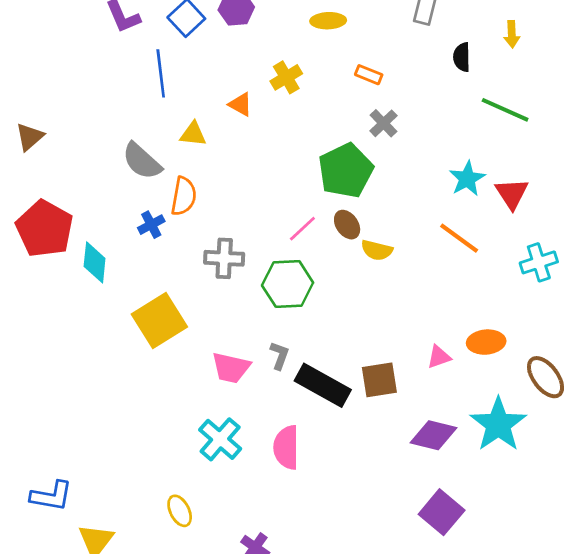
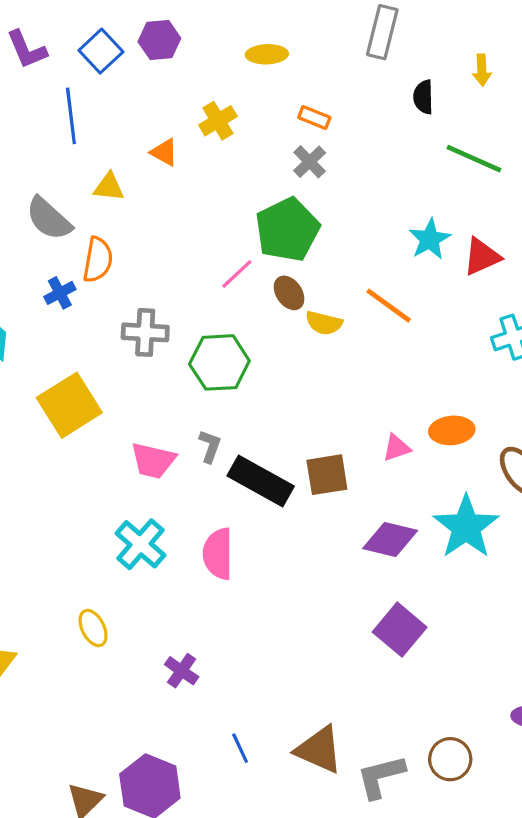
gray cross: (383, 123) -> (310, 162), moved
red triangle: (512, 194) -> (482, 257), turned 39
pink line: (302, 229) -> (237, 274), moved
orange line: (459, 238) -> (389, 306), moved

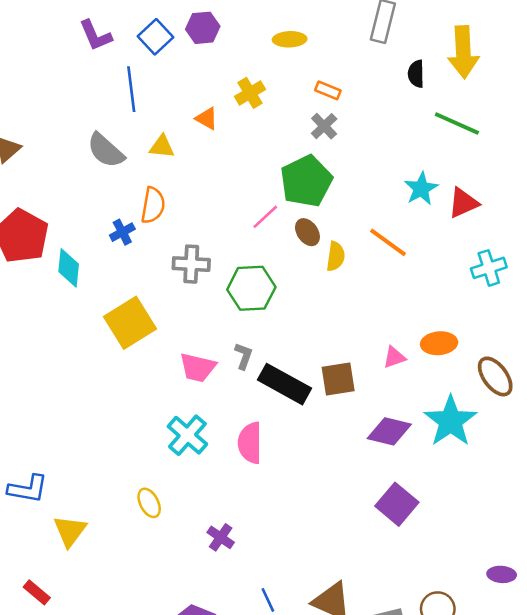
yellow arrow: (482, 70) -> (463, 52), size x2.0
gray semicircle: (49, 219) -> (106, 150), moved
yellow semicircle: (324, 323) -> (336, 256), turned -96

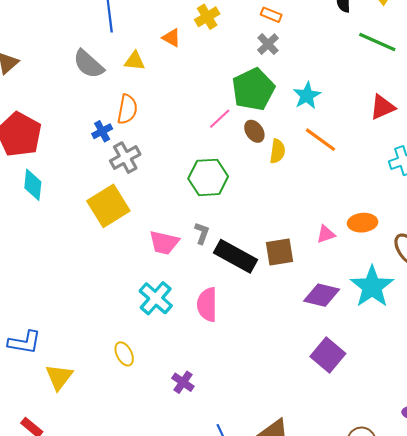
cyan star: (421, 189) -> (307, 96), moved
gray cross: (191, 264) -> (125, 158), moved, turned -32
cyan diamond: (69, 268) -> (33, 185), moved

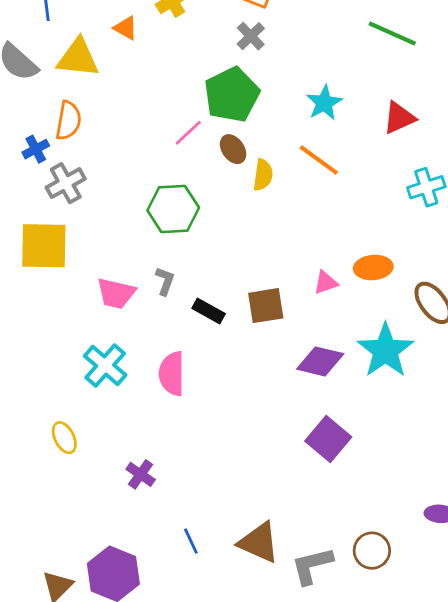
yellow triangle: (135, 61) -> (78, 58), size x1.6
cyan star: (307, 96) -> (324, 103), moved
yellow square: (108, 206) -> (44, 246), turned 33
black rectangle: (235, 256) -> (209, 311), size x0.6

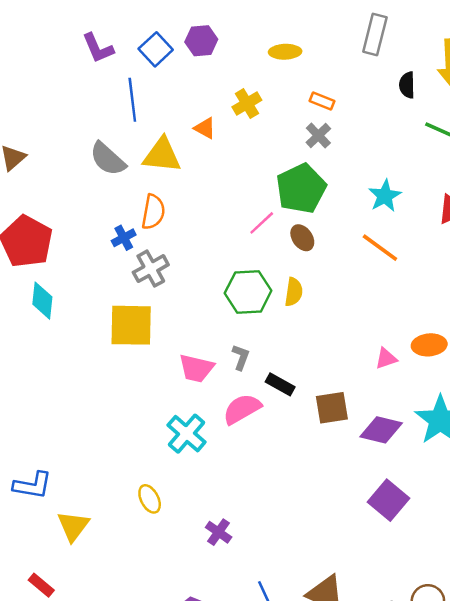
yellow semicircle: (263, 175) -> (294, 292), moved
brown square: (266, 306) -> (332, 408), moved
pink semicircle: (172, 374) -> (242, 409), moved, turned 60

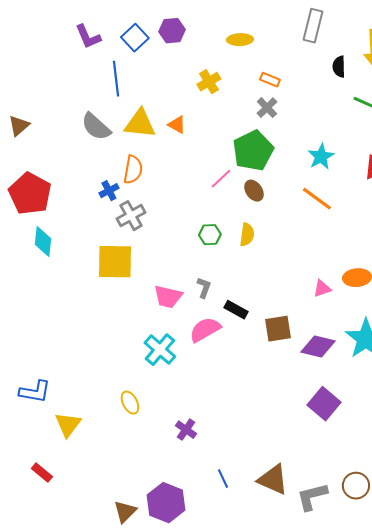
orange triangle: (205, 128) -> (177, 125), moved
green hexagon: (248, 292) -> (210, 235), size x0.6

